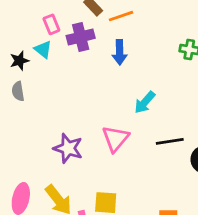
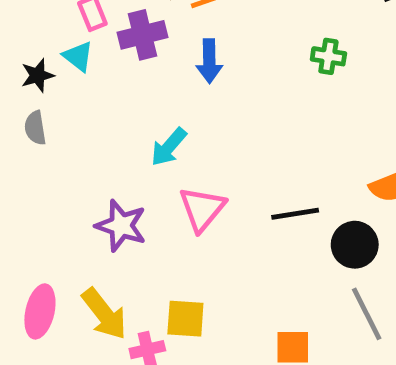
cyan arrow: (145, 102) -> (169, 147), moved

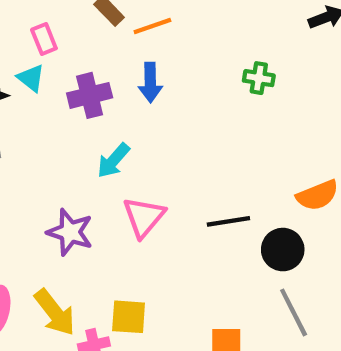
purple cross: (142, 35) -> (90, 95), moved

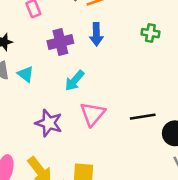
cyan triangle: (31, 78) -> (26, 74), moved
green cross: (259, 78) -> (150, 33), moved

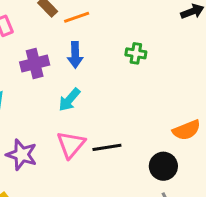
cyan arrow: (75, 81) -> (69, 100), moved
black line: (143, 117) -> (107, 147), moved

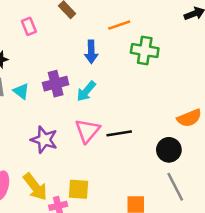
orange line: (77, 17) -> (119, 25), moved
green cross: (136, 53) -> (145, 51), size x1.5
purple cross: (35, 63) -> (56, 84), moved

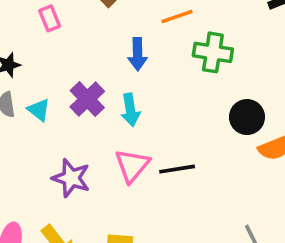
purple cross: (56, 84) -> (87, 99), turned -30
cyan arrow: (86, 91) -> (130, 110), turned -50
black circle: (169, 150) -> (247, 117), moved

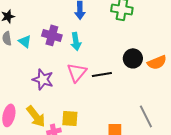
purple cross: (87, 99) -> (52, 35), turned -30
black circle: (247, 117) -> (133, 58), moved

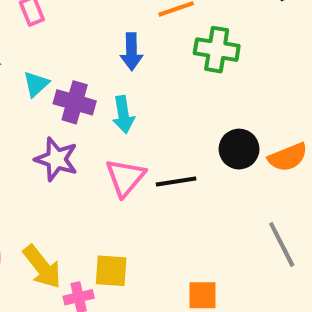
cyan triangle: (25, 41) -> (36, 84), moved, turned 40
purple star: (43, 79) -> (56, 159), moved
gray line: (146, 116) -> (282, 244), moved

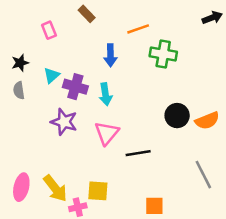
black line: (176, 181) -> (138, 153), moved

